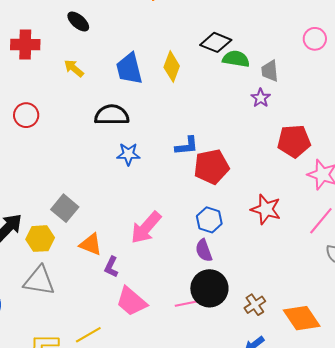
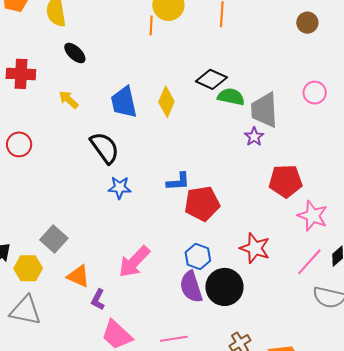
pink circle: (315, 39) -> (315, 93), moved
gray trapezoid: (270, 71) -> (264, 110), size x1.6
black semicircle: (112, 115) -> (105, 148), turned 52
purple semicircle: (204, 250) -> (191, 287), size x1.4
black circle: (209, 288) -> (224, 287), moved

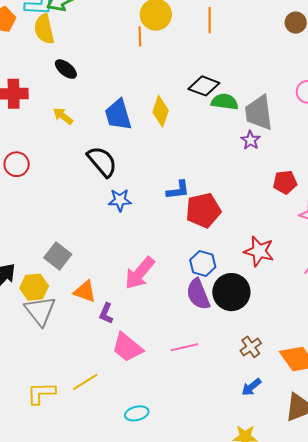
red pentagon: (286, 181) -> (285, 182), size x0.7
gray triangle: (25, 310) -> (40, 311), moved, turned 44

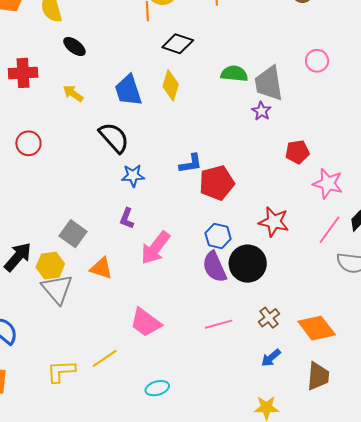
black diamond: (204, 86) -> (178, 44), moved
purple L-shape: (106, 313) -> (127, 218), moved
pink line: (185, 347) -> (219, 324), moved

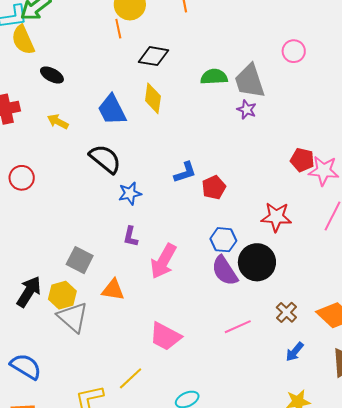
red pentagon: (297, 152) -> (302, 160), moved, turned 30
red pentagon: (217, 183) -> (214, 187), size x0.7

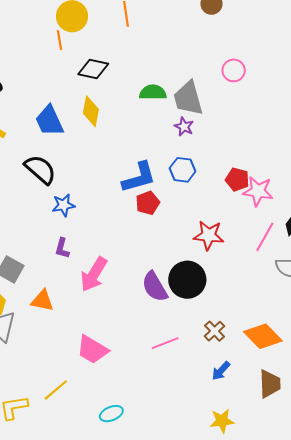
blue L-shape: (185, 172) -> (139, 177), moved, size x1.5
blue hexagon: (223, 240) -> (183, 170), moved

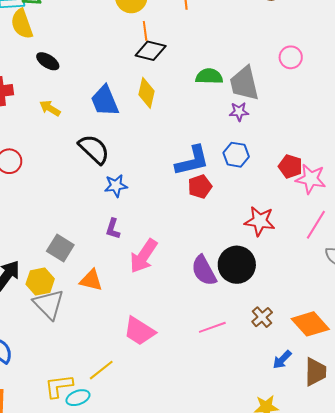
orange line: (59, 40) -> (145, 31), moved
purple star: (184, 127) -> (239, 112), turned -30
blue arrow: (221, 371) -> (282, 360), moved
cyan ellipse: (111, 414) -> (78, 398), moved

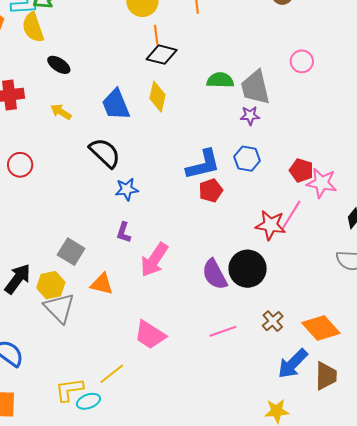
pink line: (316, 225) -> (291, 215), moved
blue arrow: (282, 360) -> (293, 364), size x1.6

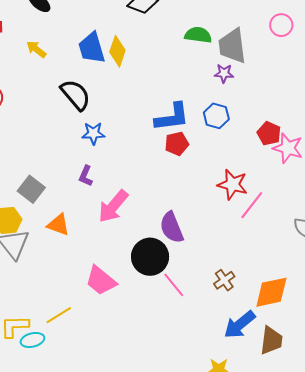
yellow diamond: (158, 97) -> (117, 51), moved
pink line: (291, 215) -> (252, 205), moved
black circle: (248, 269) -> (150, 257), moved
orange diamond: (321, 328) -> (271, 292), turned -66
pink line: (223, 331) -> (174, 285), turned 64

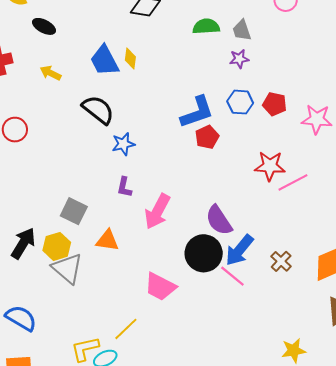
gray trapezoid: (232, 46) -> (242, 30), size x0.6
yellow diamond: (117, 51) -> (130, 59), size x0.7
red pentagon: (269, 133) -> (275, 104), moved
pink line: (252, 205) -> (293, 182), turned 36
blue arrow: (240, 325) -> (239, 250), moved

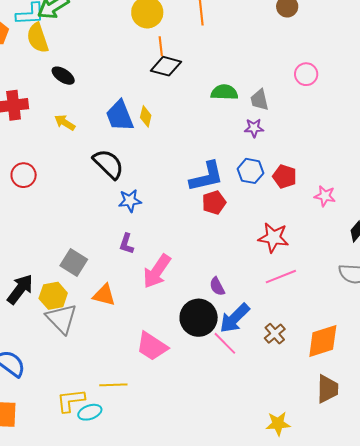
pink star: (317, 119) -> (325, 196), size x0.7
pink line: (293, 182) -> (281, 277), moved
purple semicircle: (219, 220) -> (217, 286), size x0.6
yellow line: (126, 329) -> (113, 385), turned 36

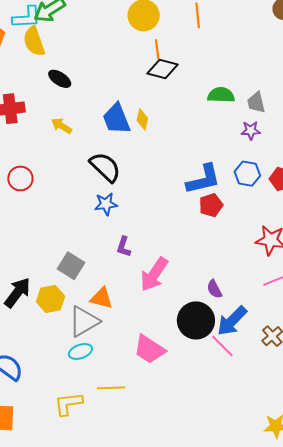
blue star: (130, 201) -> (106, 204), moved
gray triangle: (62, 319) -> (84, 321), moved, turned 44
cyan ellipse: (90, 412) -> (80, 351), moved

